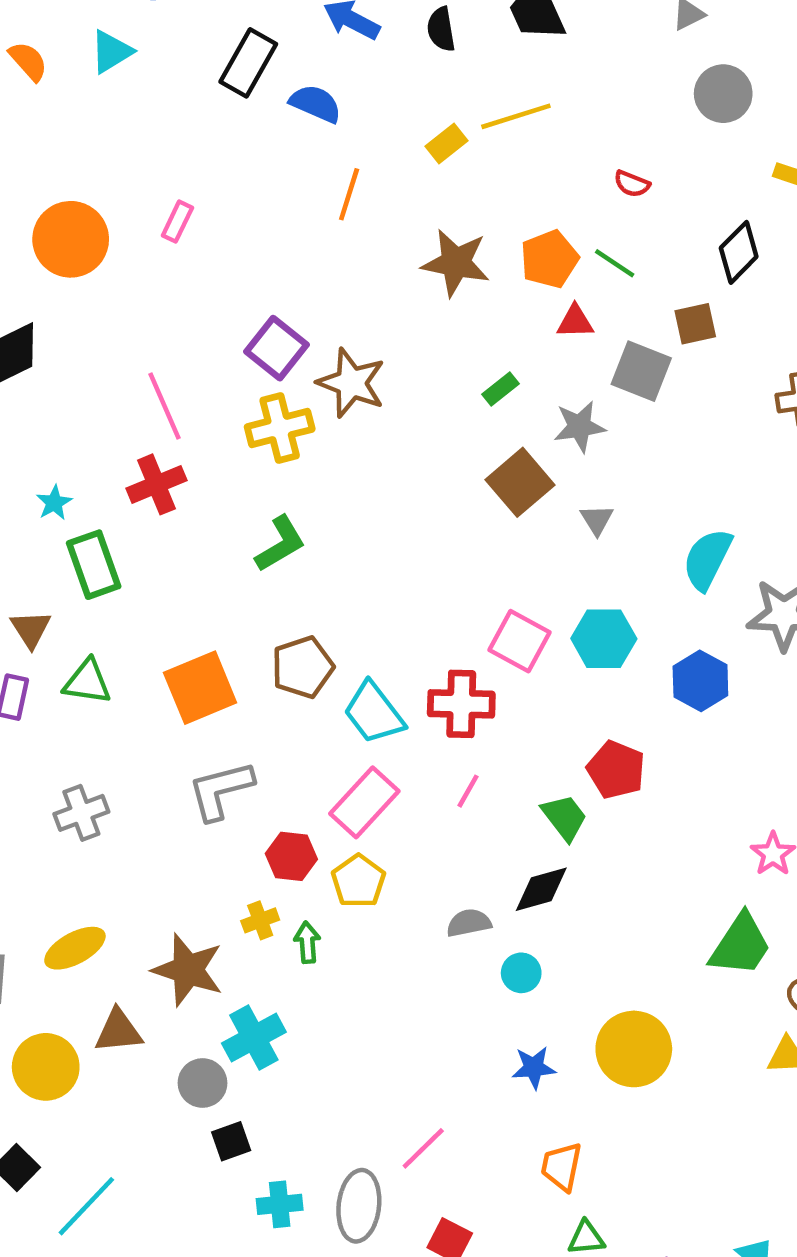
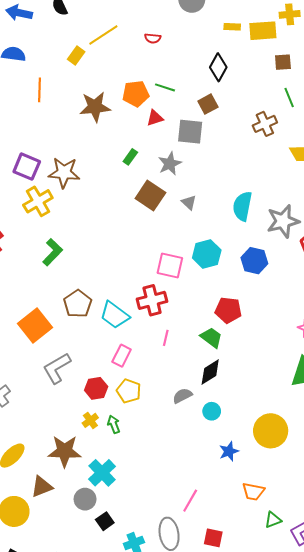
red semicircle: (632, 184) -> (153, 38), moved
orange pentagon: (549, 259) -> (136, 94), turned 30
pink rectangle: (364, 802) -> (122, 356), size x0.7
orange trapezoid: (562, 1167) -> (253, 492), turned -75

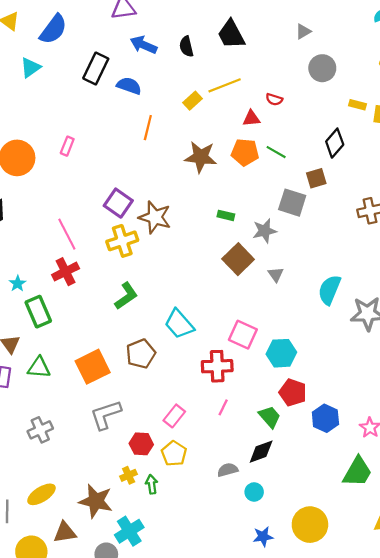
red triangle: (155, 118) -> (251, 118), moved
green rectangle: (130, 157) -> (226, 215), turned 56
cyan hexagon: (207, 254) -> (281, 353), moved
blue hexagon: (254, 261) -> (325, 418), moved
cyan trapezoid: (115, 315) -> (179, 324), moved

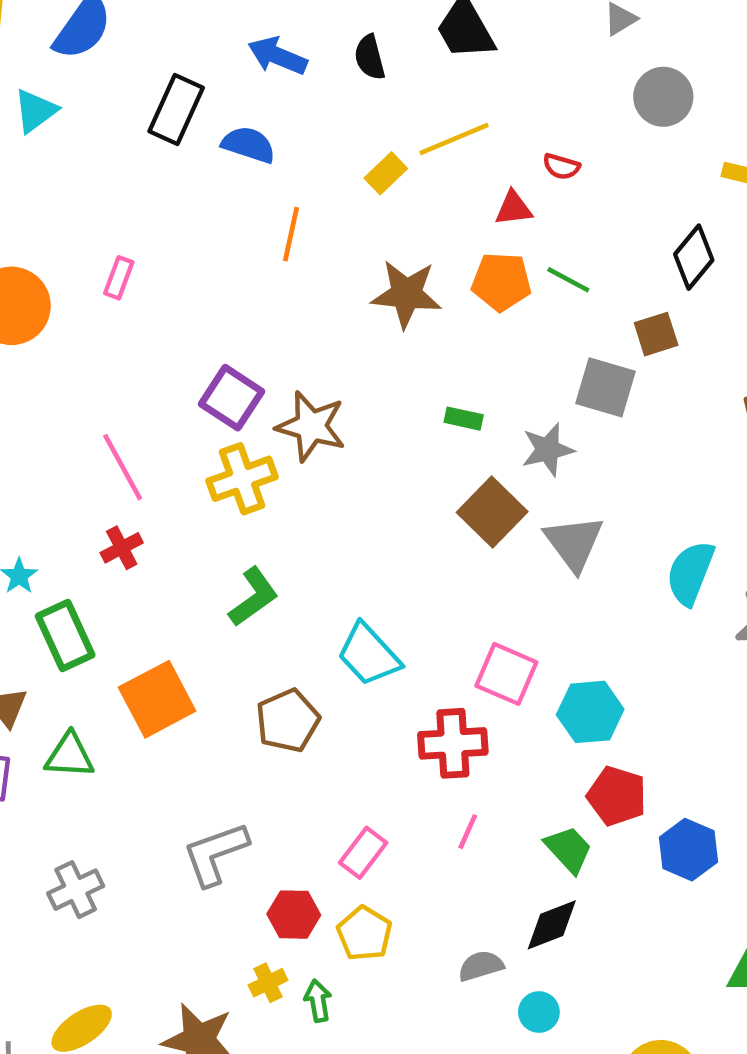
red cross: (66, 272) -> (122, 548), size x0.7
gray triangle: (276, 274) -> (574, 543), size x1.8
orange square: (93, 367) -> (157, 699), moved

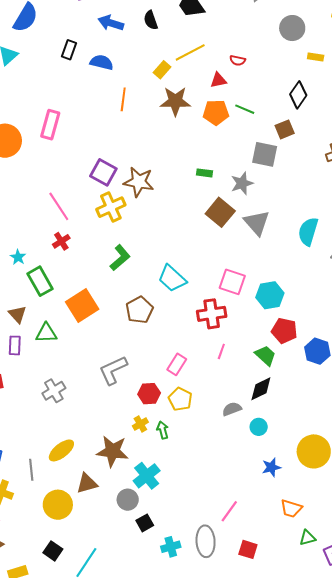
gray circle: (663, 97) -> (292, 28), moved
black rectangle: (176, 109) -> (69, 50), size x0.7
pink rectangle: (119, 278) -> (50, 125), size x1.6
brown star: (406, 294) -> (175, 101), moved

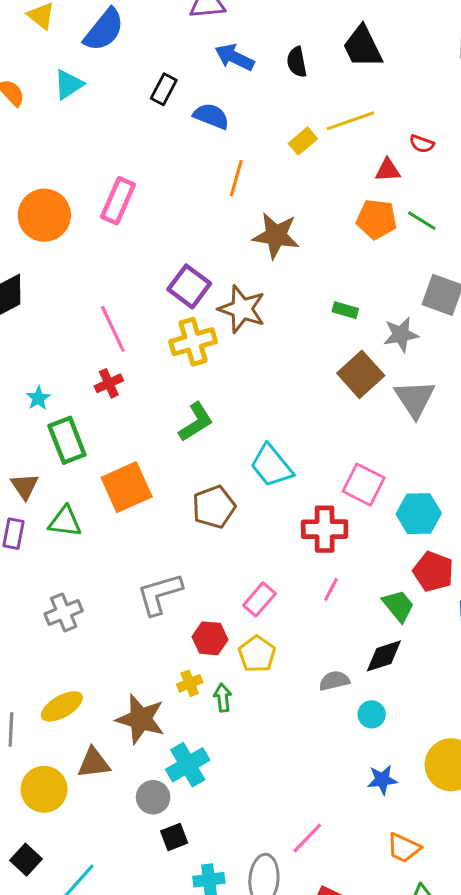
brown star: (175, 101) -> (276, 236), moved

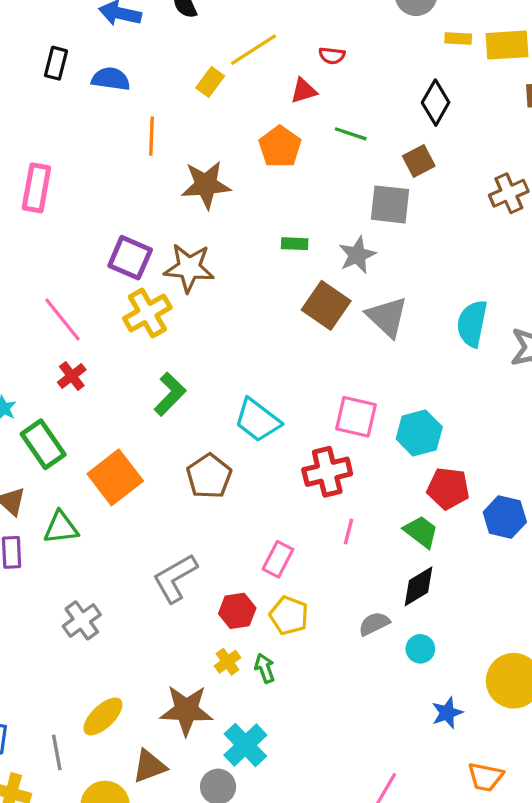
orange pentagon: (376, 219) -> (280, 147), moved, turned -30

